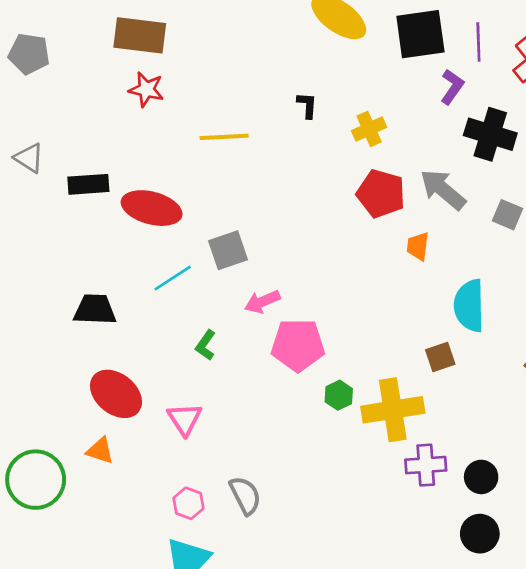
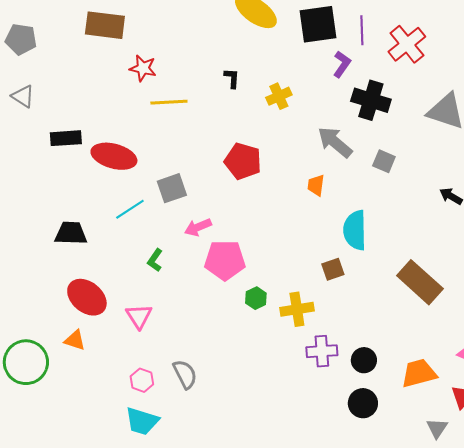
red star: (146, 89) -> (143, 68), moved
gray triangle: (29, 158) -> (23, 96), moved
red pentagon: (381, 194) -> (243, 161), moved
yellow cross: (393, 410) -> (297, 309), size x0.7

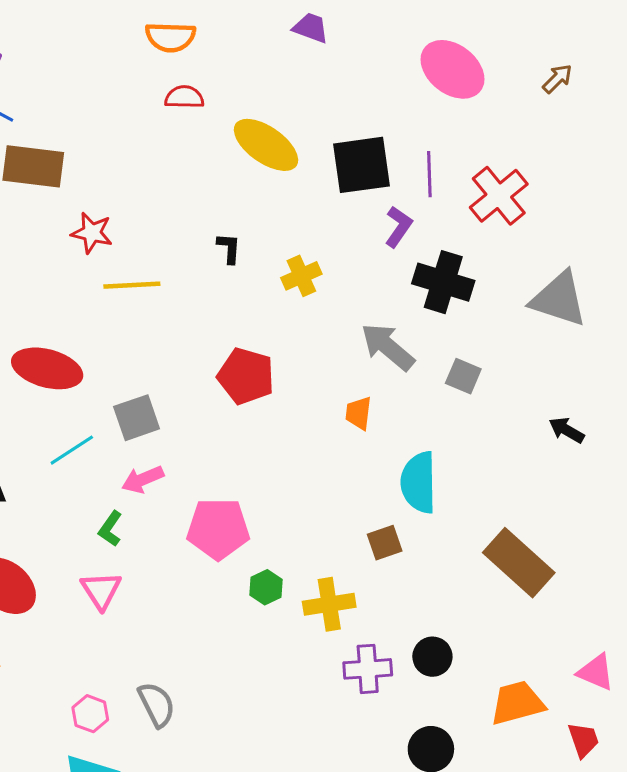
pink arrow: (198, 227) -> (143, 479), moved
pink triangle: (139, 316) -> (101, 590), moved
black circle: (364, 360) -> (432, 657), moved

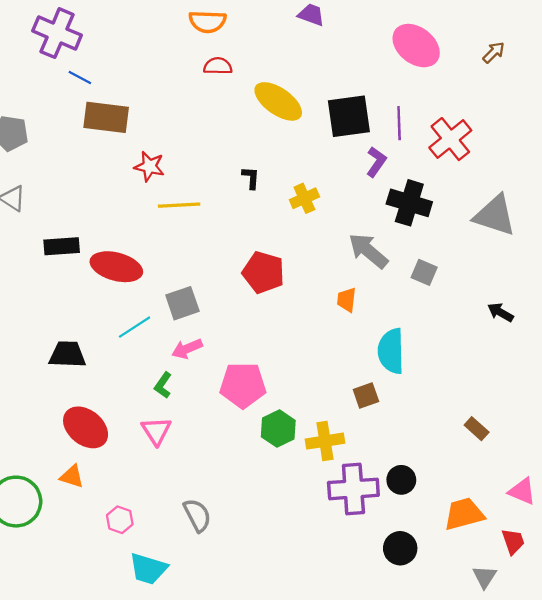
brown rectangle: (519, 563) -> (477, 429), moved, size x0.5
green hexagon: (266, 587) -> (278, 429), size x1.4
purple cross: (368, 669) -> (353, 489), size x1.4
pink hexagon: (90, 714) -> (120, 520), moved

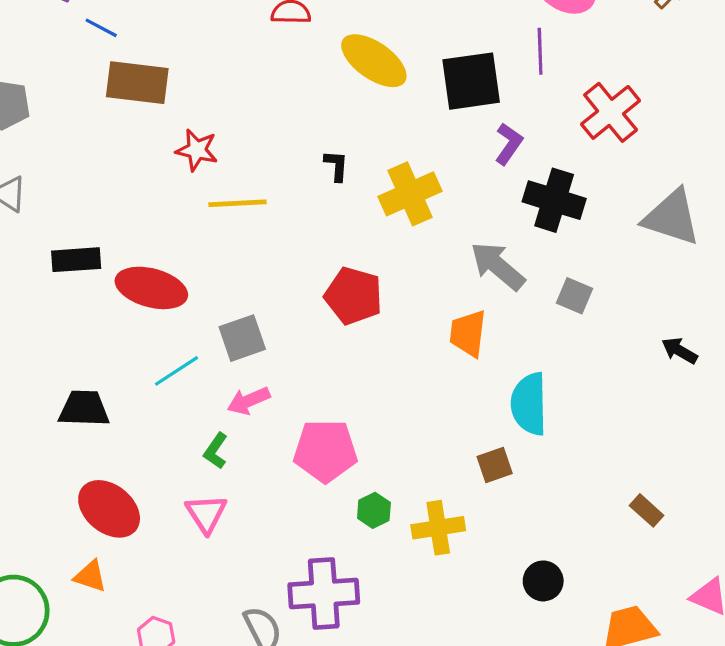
purple line: (399, 123) -> (540, 51), moved
yellow cross: (304, 198) -> (410, 194), size x1.5
orange trapezoid: (347, 300) -> (468, 333), size x1.4
green hexagon: (278, 429) -> (374, 510), size x0.7
purple cross: (353, 489) -> (324, 593), moved

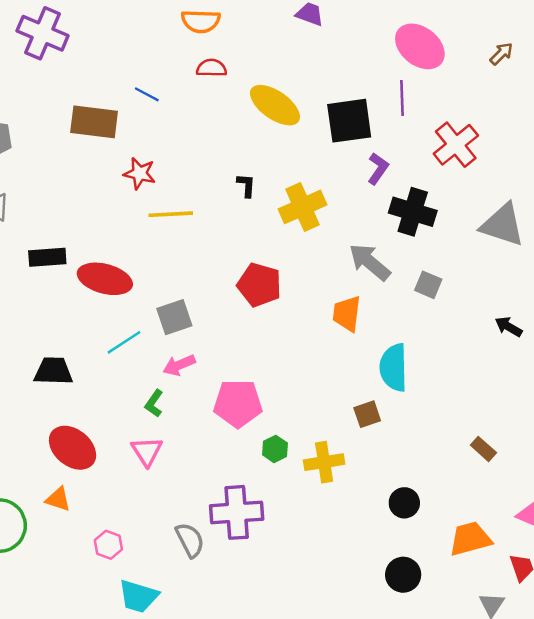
blue line: (101, 28) -> (147, 94), moved

